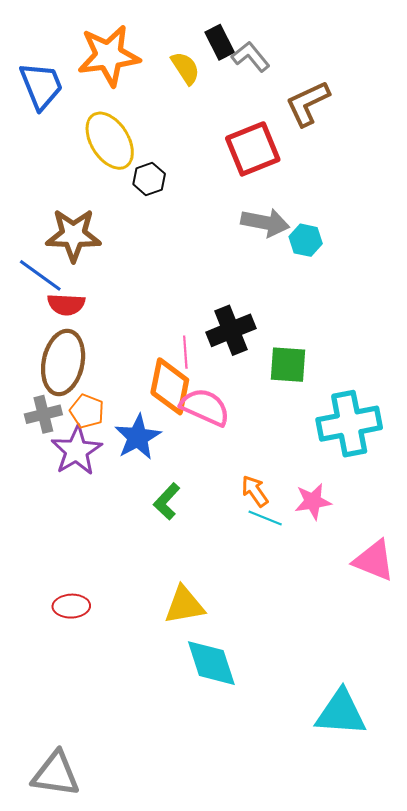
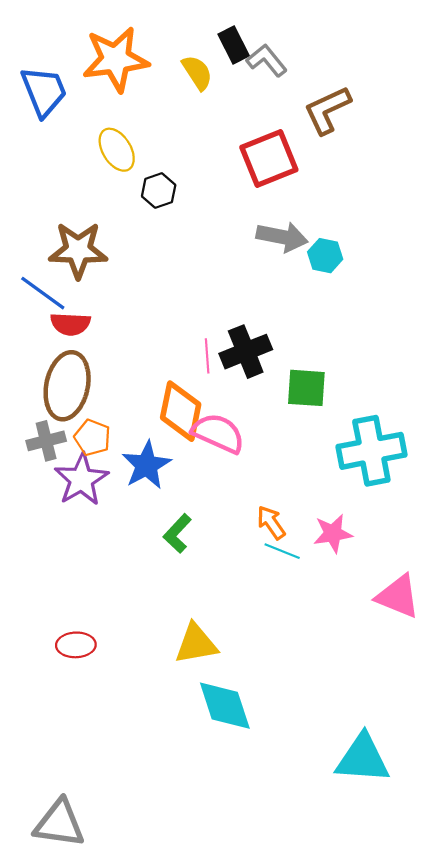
yellow ellipse: (110, 141) -> (117, 150), size x0.7
pink line: (185, 352) -> (207, 356), moved

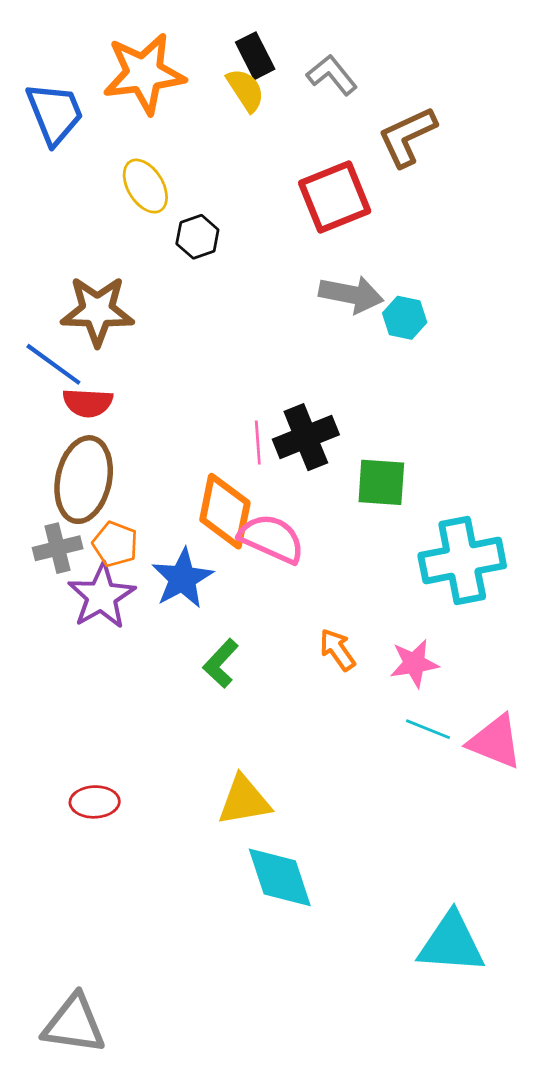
black rectangle: (234, 45) -> (255, 56), moved
cyan line: (282, 551) -> (428, 729), moved

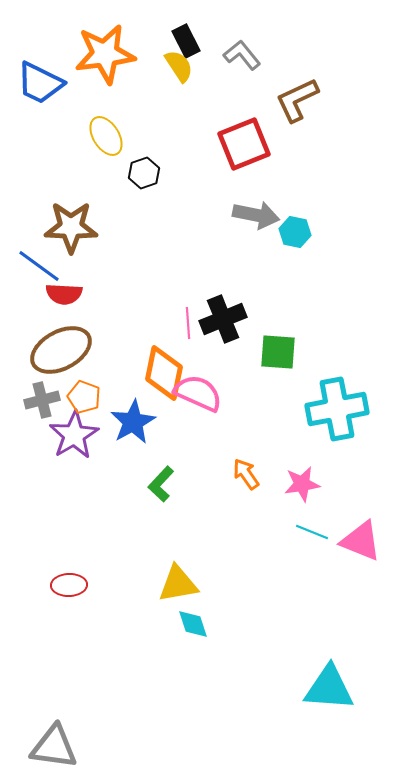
blue trapezoid: (55, 113) -> (40, 83), turned 138
brown ellipse: (84, 480) -> (61, 350), turned 50
cyan diamond: (280, 877) -> (193, 624), moved, size x0.6

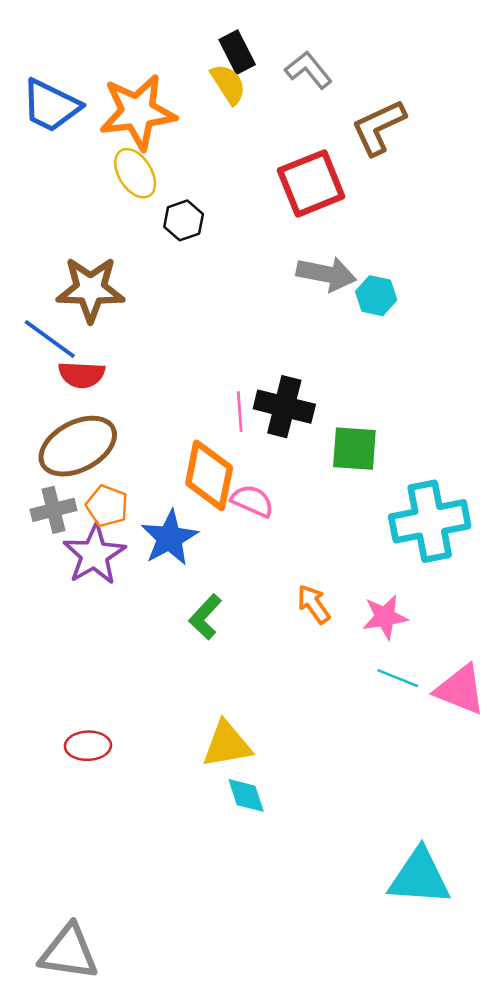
orange star: (105, 54) -> (138, 112), moved
black cross: (223, 319) -> (284, 407), turned 36
pink semicircle: (198, 393) -> (252, 501), size x0.7

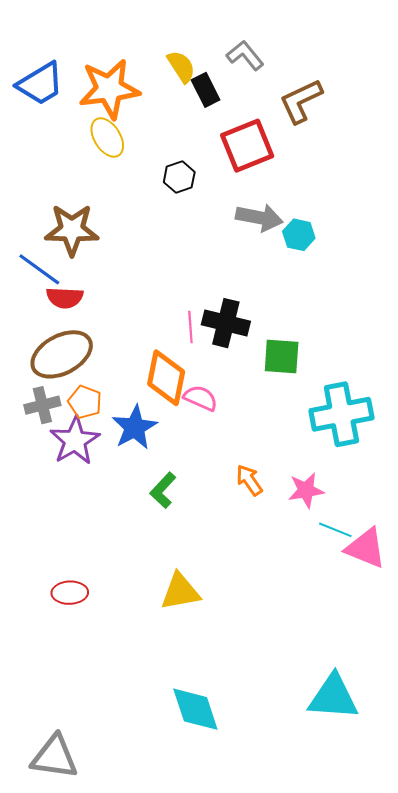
black rectangle: (237, 52) -> (206, 90), moved
blue trapezoid: (51, 106) -> (40, 84), turned -57
black hexagon: (184, 220) -> (179, 177), moved
cyan line: (398, 678) -> (335, 530), moved
cyan diamond: (246, 795) -> (195, 709), moved, size x1.6

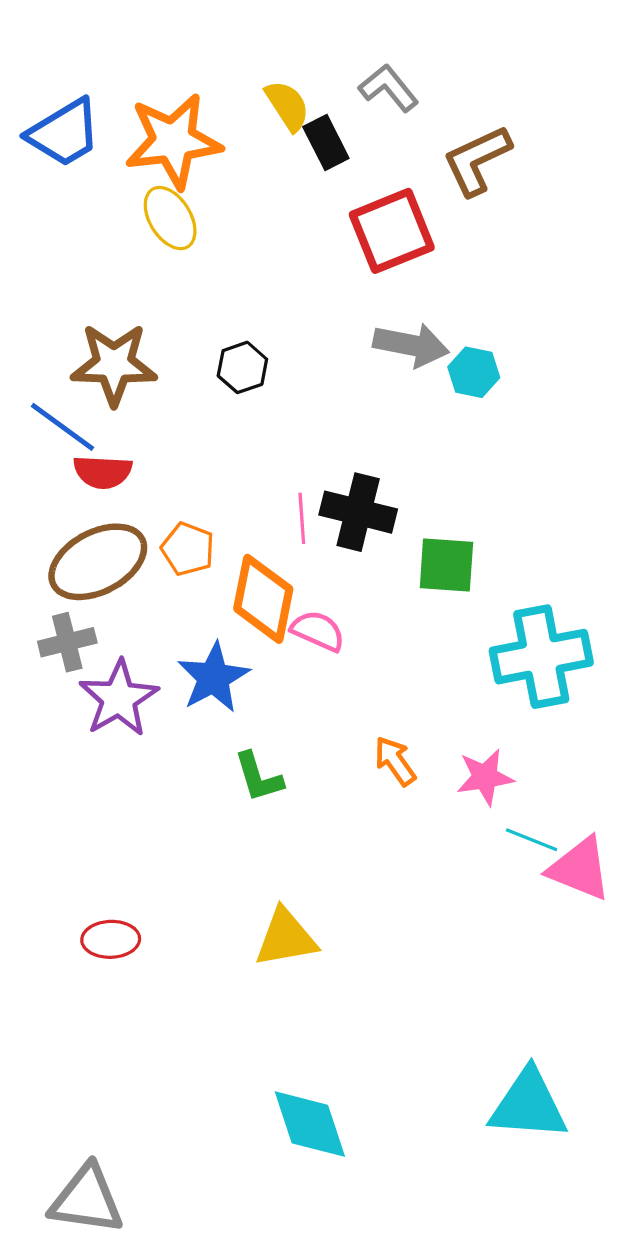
black hexagon: (179, 177) -> (242, 367), moved
orange pentagon: (85, 402) -> (188, 549), moved
green L-shape: (163, 490) -> (258, 777), turned -60

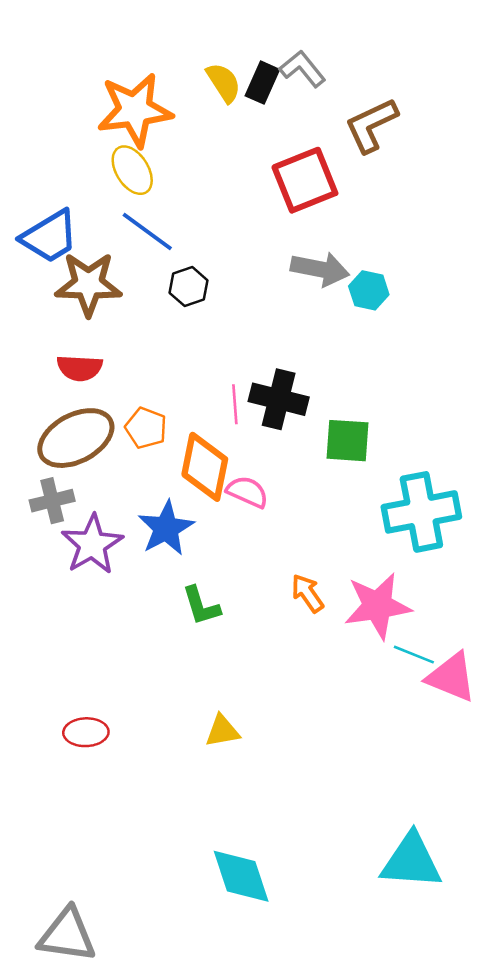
blue trapezoid: (64, 133) -> (50, 237), moved
black rectangle: (326, 143) -> (262, 83), moved, turned 51
blue line: (62, 427) -> (147, 232), moved
pink star: (485, 777) -> (378, 606), size x1.5
yellow triangle: (286, 938) -> (222, 731), size x0.7

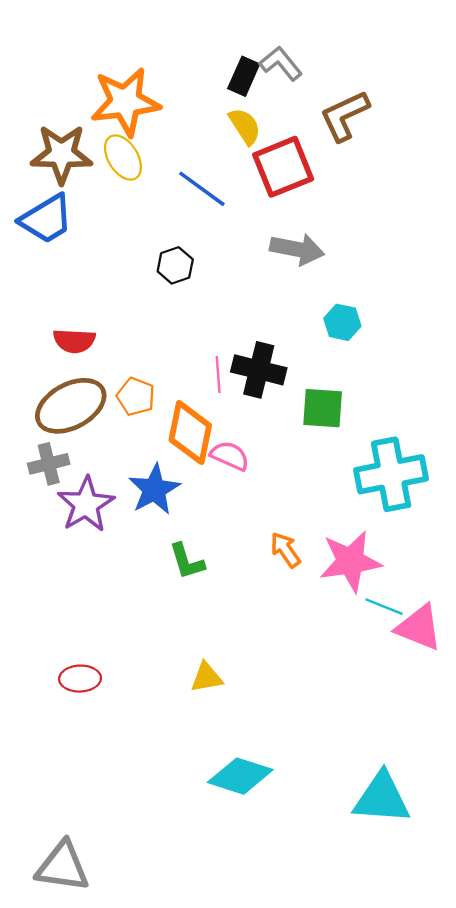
yellow semicircle: (224, 83) -> (245, 126), moved
blue line: (147, 232) -> (202, 189), moved
brown star: (88, 284) -> (61, 154), moved
cyan hexagon: (369, 290) -> (342, 322), moved
cyan diamond: (241, 876) -> (240, 776), moved, turned -54

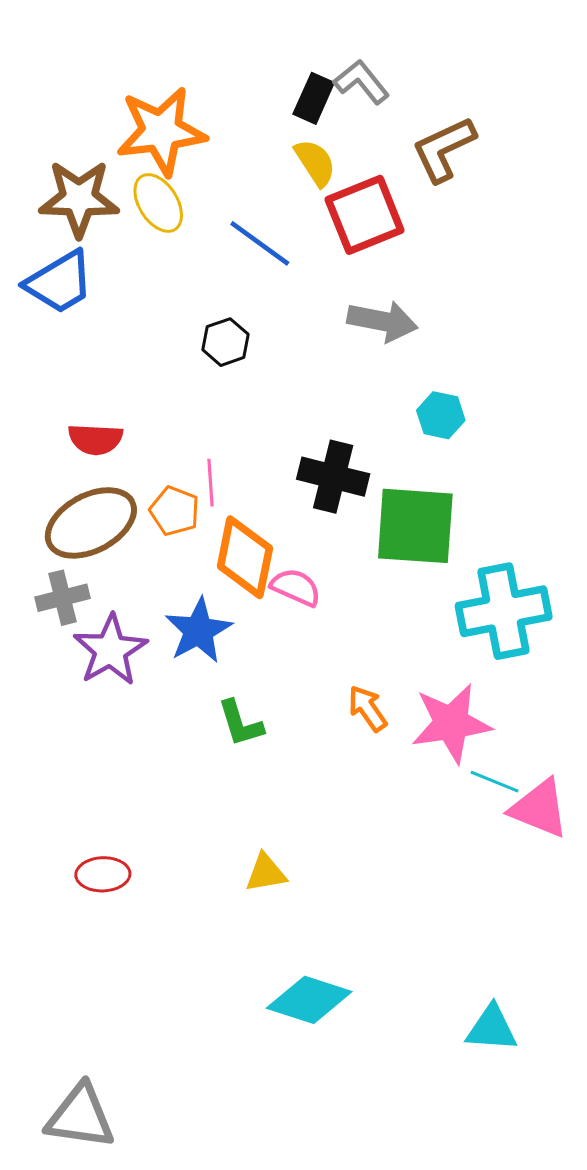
pink line: (218, 375) -> (211, 483), moved
green square: (323, 408) -> (415, 526), size x1.5
cyan triangle: (382, 798) -> (492, 1028), size x0.7

